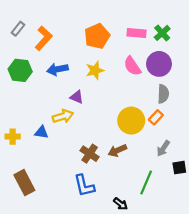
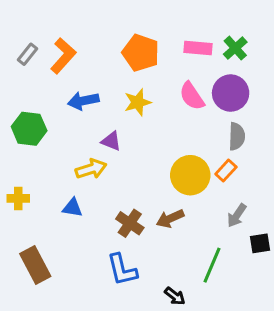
gray rectangle: (18, 29) -> (27, 54), moved
orange pentagon: (97, 36) -> (141, 53), turned -30
green hexagon: (20, 70) -> (29, 129), moved
blue triangle: (41, 132) -> (72, 208), moved

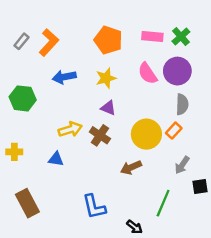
purple triangle: (111, 141) -> (108, 108), moved
brown cross: (130, 223) -> (100, 135), moved

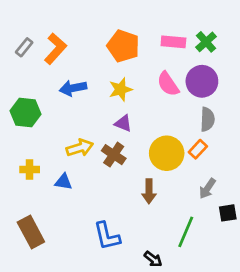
yellow cross: (14, 152) -> (30, 170), moved
brown arrow: (131, 167) -> (149, 191), turned -66

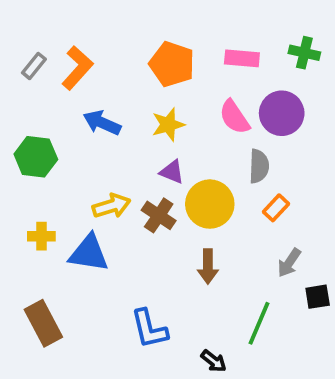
green cross: (206, 42) -> (304, 53), moved, turned -35
blue arrow: (73, 88) -> (102, 123), turned 35
gray semicircle: (207, 119) -> (259, 166), moved
yellow circle: (167, 153) -> (210, 204), moved
blue triangle: (63, 182) -> (89, 253), size x1.6

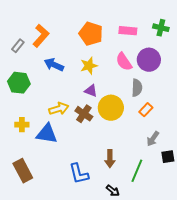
gray rectangle: (34, 66) -> (18, 46), moved
brown arrow: (208, 266) -> (110, 159), moved

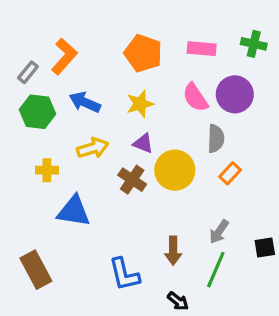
green hexagon: (19, 83) -> (37, 112), moved
yellow arrow: (59, 109) -> (93, 148), moved
yellow cross: (22, 125) -> (47, 170), moved
gray arrow: (153, 139) -> (219, 232), moved

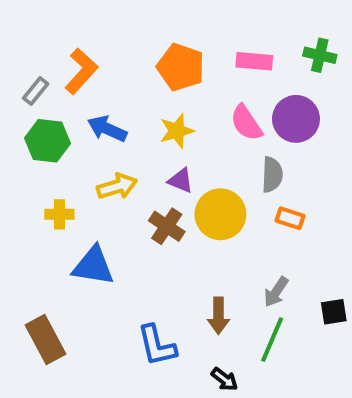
orange rectangle: (230, 173) -> (290, 218), turned 65

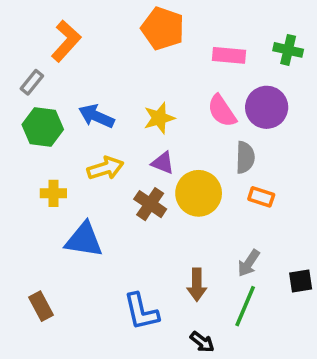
orange pentagon: (181, 67) -> (163, 28), moved
orange L-shape: (81, 71) -> (66, 41), moved
brown rectangle: (46, 340) -> (41, 306), size x0.7

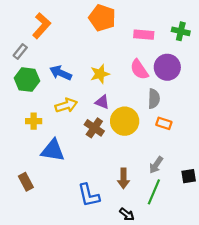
brown rectangle: (41, 306) -> (26, 182), moved

